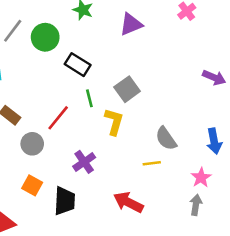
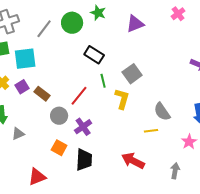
green circle: (45, 37) -> (72, 23), moved
purple cross: (84, 162) -> (83, 127), moved
gray arrow: (196, 205) -> (175, 171), moved

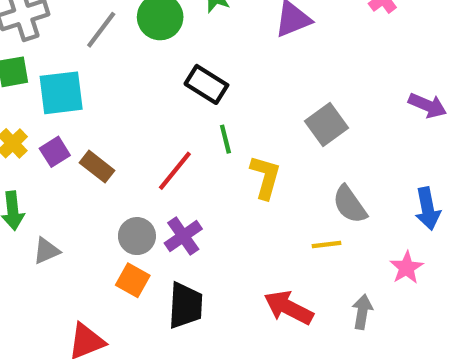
gray square: (132, 74) -> (326, 124), moved
gray circle: (59, 116) -> (137, 236), moved
gray arrow: (175, 171) -> (362, 312), moved

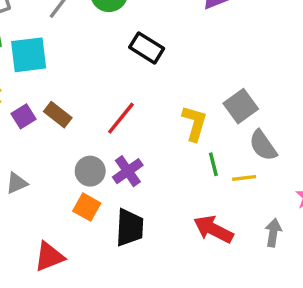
gray square: (326, 124) -> (241, 106), moved
green line: (225, 139) -> (213, 164), moved
purple square: (55, 152) -> (23, 116), moved

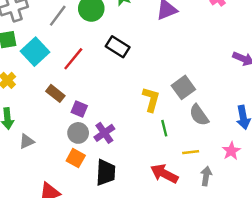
cyan square: (29, 55) -> (35, 52), turned -36
purple square: (23, 116) -> (79, 109), moved, turned -35
red line: (121, 118) -> (73, 59), moved
yellow line: (244, 178) -> (191, 152), moved

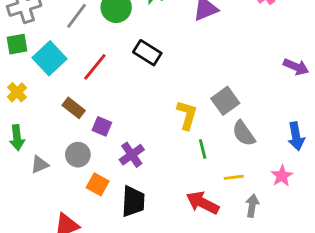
gray circle: (78, 133) -> (78, 155), moved

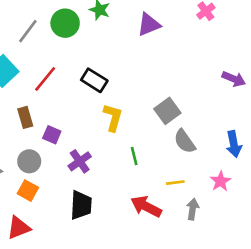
black rectangle: (147, 53) -> (94, 80), moved
brown rectangle: (74, 108) -> (25, 117), turned 36
yellow L-shape: (187, 115) -> (113, 117), moved
green line: (203, 149) -> (134, 156), moved
orange square: (98, 184) -> (28, 191), moved

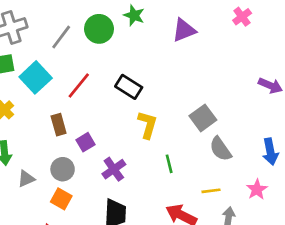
purple square: (52, 135) -> (85, 142), turned 36

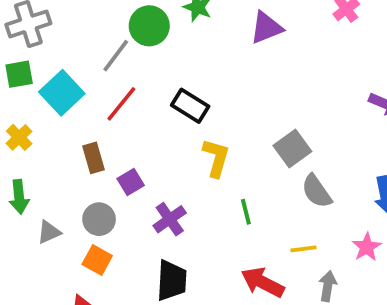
gray line: (61, 37) -> (116, 56), moved

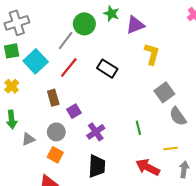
purple triangle: (266, 28) -> (135, 25), moved
yellow L-shape: (216, 158) -> (152, 54), moved

